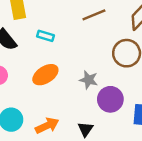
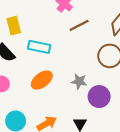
cyan rectangle: (45, 36) -> (39, 47), size x1.5

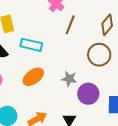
brown line: (79, 25) -> (70, 25), turned -42

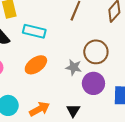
brown circle: (99, 55) -> (96, 52), moved

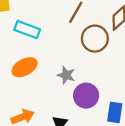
brown circle: (96, 52) -> (95, 39), moved

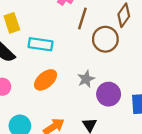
gray star: (66, 75) -> (86, 79), turned -30

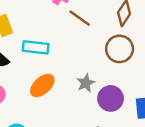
brown line: (82, 18) -> (80, 18), turned -70
brown circle: (105, 39) -> (120, 49), moved

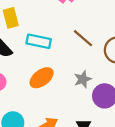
brown line: (80, 18) -> (83, 38), moved

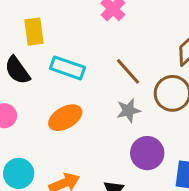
gray star: (83, 79) -> (128, 110), moved

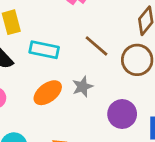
gray star: (128, 110) -> (83, 87), moved

